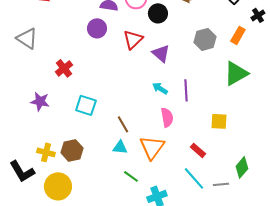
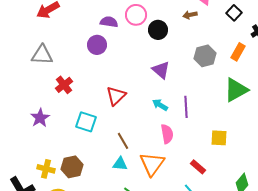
gray triangle: (27, 38) -> (42, 55), moved, turned -30
red triangle: (133, 39) -> (116, 96), moved
purple star: (40, 101) -> (40, 118), turned 30

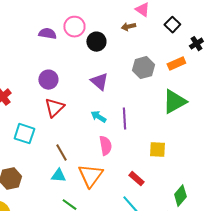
purple circle: (97, 45) -> (48, 80), moved
orange rectangle: (238, 52) -> (176, 64), turned 36

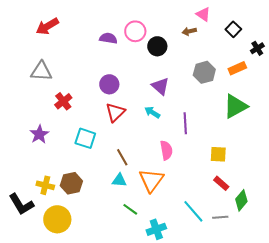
cyan arrow: (98, 117) -> (152, 112), moved
red rectangle: (136, 179) -> (221, 183), moved

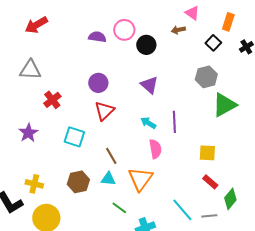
black square: (233, 29) -> (213, 43), moved
orange rectangle: (237, 68) -> (228, 22), moved, turned -48
gray hexagon: (204, 72) -> (206, 77), moved
cyan arrow: (152, 112) -> (148, 123), moved
brown hexagon: (71, 183) -> (78, 182), moved

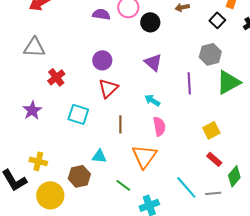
purple line: (174, 122) -> (189, 83), moved
yellow square: (207, 153) -> (211, 130), turned -30
brown line: (111, 156) -> (120, 124), moved, turned 30
cyan triangle: (108, 179) -> (99, 156), moved
brown hexagon: (78, 182) -> (79, 176), moved

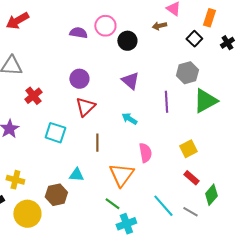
pink semicircle: (159, 126) -> (145, 153), moved
green line: (123, 185) -> (112, 204), moved
gray line: (213, 193) -> (190, 212), turned 35

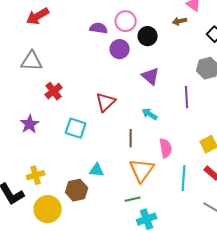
purple circle: (79, 79) -> (120, 49), moved
brown line: (97, 143) -> (131, 138), moved
yellow cross: (15, 180) -> (36, 175), turned -30
green line: (112, 204) -> (133, 199), turned -49
cyan line: (163, 206) -> (184, 178), moved, turned 45

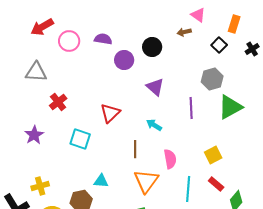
pink circle: (126, 21) -> (69, 41), moved

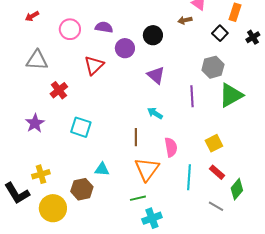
red arrow: (42, 27) -> (32, 16), moved, size x0.6
red triangle: (110, 113) -> (94, 65), moved

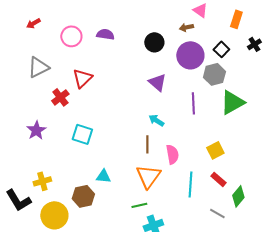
black square: (220, 33) -> (221, 49), moved
purple circle: (125, 48) -> (190, 55), moved, size x1.4
gray triangle: (37, 60) -> (38, 67), turned -30
red triangle: (94, 65) -> (82, 78), moved
brown line: (136, 137) -> (147, 144), moved

